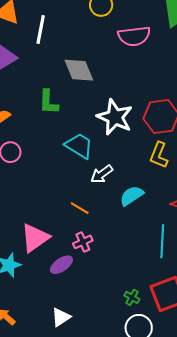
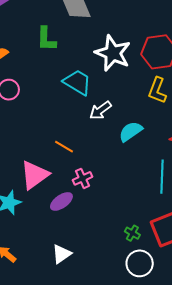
orange line: (80, 208) -> (64, 147), moved

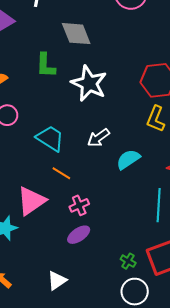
white star: (113, 53) -> (89, 83), moved
cyan trapezoid: (77, 82) -> (50, 138), moved
purple ellipse: (61, 201) -> (79, 235), moved

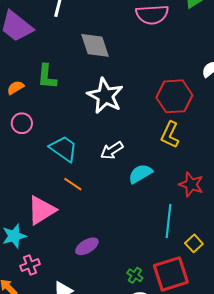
green L-shape: (46, 65) -> (47, 77), moved
pink cross: (79, 205) -> (30, 265), moved

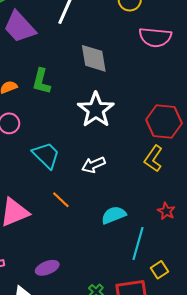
cyan semicircle: (140, 174) -> (114, 215), moved
orange line: (73, 184) -> (61, 200), moved
red star: (191, 184) -> (166, 211), size x0.7
purple ellipse: (87, 246) -> (47, 268), moved

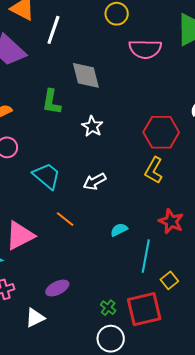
green L-shape: (41, 81) -> (52, 102), moved
white star: (96, 110) -> (92, 126), size x0.6
red star: (166, 211) -> (171, 221), size x1.4
cyan semicircle: (114, 215) -> (119, 230), size x0.7

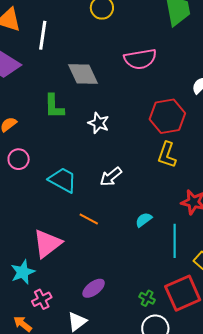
pink semicircle: (145, 49) -> (140, 59), moved

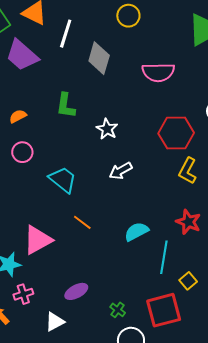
gray diamond: (83, 74) -> (99, 58), moved, turned 32
yellow L-shape: (167, 155) -> (188, 171), moved
white arrow: (111, 177) -> (121, 171), moved
cyan semicircle: (144, 220) -> (136, 232), size x1.4
green cross: (147, 298) -> (118, 310), moved

